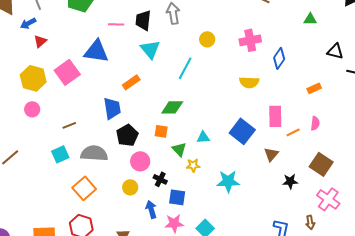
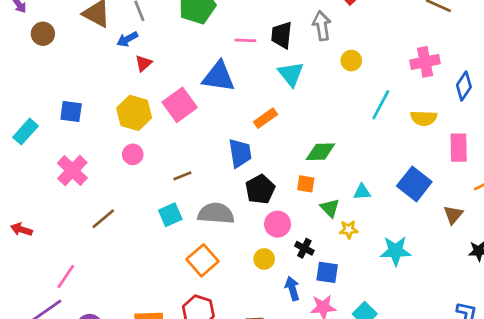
yellow circle: (207, 39) -> (351, 61), moved
cyan line: (185, 68) -> (381, 105), moved
pink rectangle: (275, 116) -> (459, 148), moved

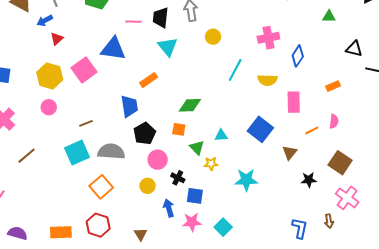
cyan square: (170, 215) -> (77, 153), size x1.4

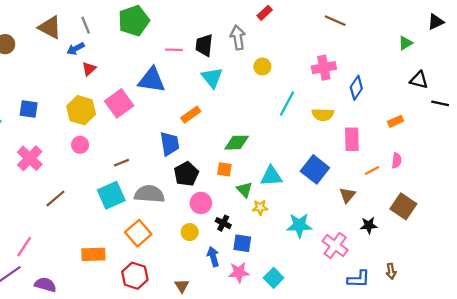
green triangle: (329, 17) -> (406, 43), moved, turned -32
cyan triangle: (221, 135) -> (271, 176), size x1.5
pink cross: (347, 198) -> (335, 245), moved
blue L-shape: (300, 228) -> (359, 279), turned 80
orange rectangle: (61, 232) -> (93, 254), moved

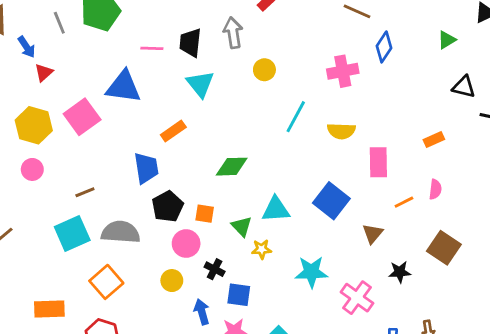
gray line: (86, 25) -> (59, 23), moved
blue arrow: (76, 49) -> (27, 47), turned -96
blue diamond: (356, 88) -> (384, 47), moved
orange square: (224, 169) -> (205, 214), moved

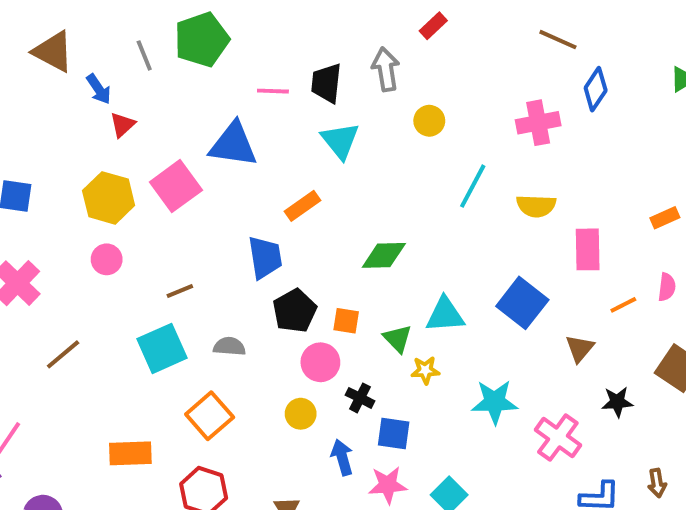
gray semicircle: (121, 232) -> (229, 346), size x0.6

